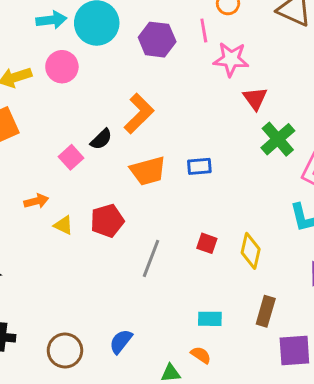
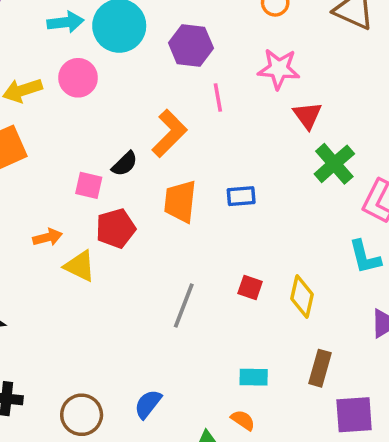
pink line: (204, 31) -> (218, 97), moved
pink square: (71, 157) -> (89, 185), turned -35
orange trapezoid: (148, 171) -> (180, 201), turned 111
red pentagon: (107, 221) -> (116, 228), moved
yellow triangle: (63, 225) -> (80, 266), size x1.4

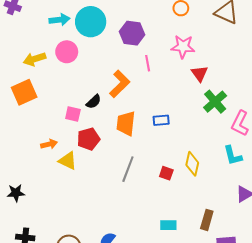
yellow diamond: (302, 296) -> (192, 164), moved
gray line: (184, 305) -> (128, 169), moved

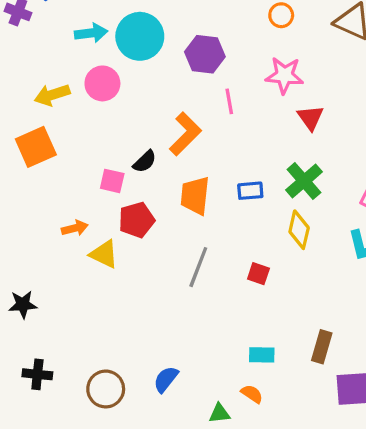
green cross: (215, 102) -> (304, 181), moved
yellow diamond: (192, 164) -> (299, 230), moved

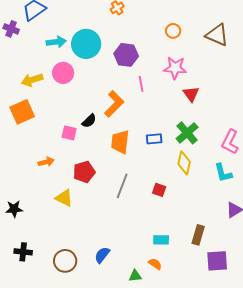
red pentagon: (137, 220) -> (84, 172), moved
yellow triangle: (104, 254) -> (64, 198), moved

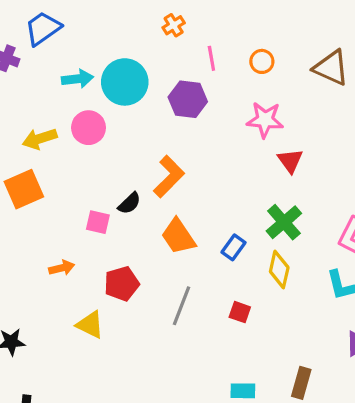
pink line: (141, 84) -> (211, 58), moved
blue rectangle: (154, 139) -> (233, 247), moved, turned -49
orange trapezoid: (120, 142) -> (178, 236), turned -40

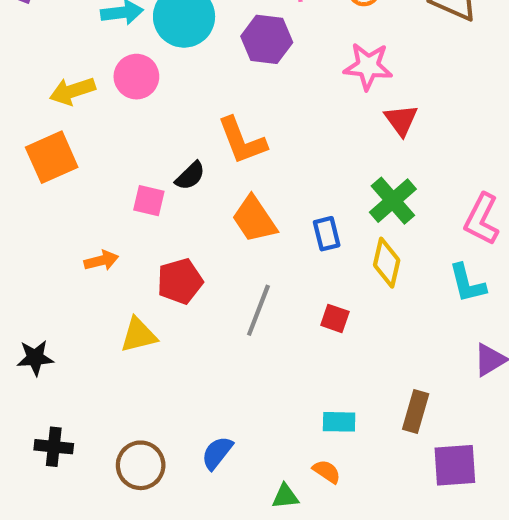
orange L-shape: (169, 177) -> (242, 141), turned 114
blue rectangle: (233, 247) -> (327, 234), turned -50
yellow triangle: (90, 325) -> (139, 335), turned -40

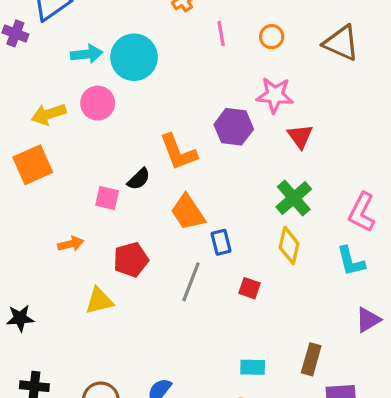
purple hexagon: (267, 39) -> (234, 127), moved
blue rectangle: (327, 234) -> (221, 242), moved

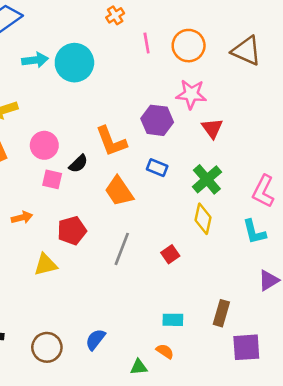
orange circle: (272, 37) -> (189, 46), size x1.6
pink circle: (98, 103) -> (44, 145), moved
blue rectangle: (221, 242) -> (157, 168), moved, turned -54
red square: (249, 288) -> (170, 254), turned 36

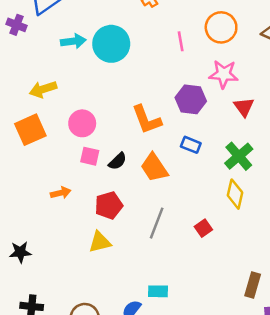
pink line: (147, 43) -> (181, 41), moved
black semicircle: (78, 164) -> (118, 161), moved
yellow triangle: (46, 265) -> (100, 242), moved
cyan rectangle: (173, 320) -> (158, 291), moved

